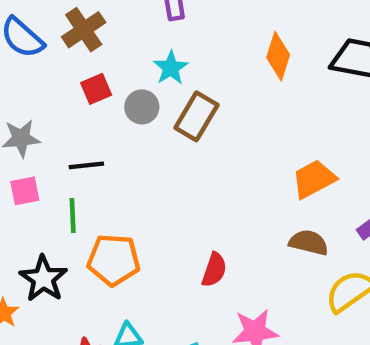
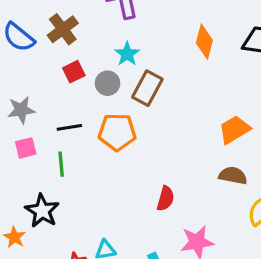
orange pentagon: (114, 260) -> (117, 132), moved

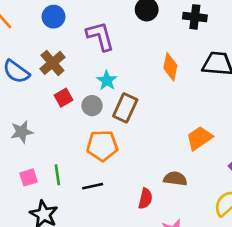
black line: (69, 127) -> (93, 186), moved
pink square: (26, 148) -> (29, 177), moved
brown semicircle: (233, 176) -> (175, 179), moved

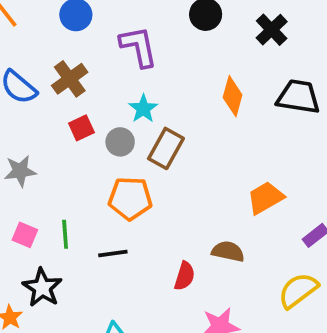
black cross: (195, 17) -> (272, 30), turned 35
pink square: (29, 177) -> (25, 235), turned 36

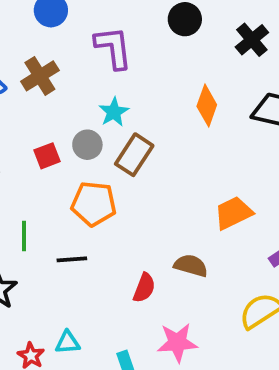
red square: (81, 128) -> (47, 156), moved

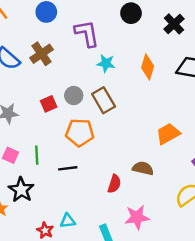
cyan star: (114, 112) -> (106, 63), moved, turned -30
brown rectangle: (134, 155) -> (104, 100), turned -60

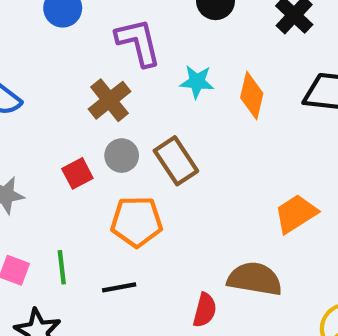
brown cross: (42, 54) -> (110, 100), moved
cyan star: (106, 63) -> (197, 82), moved
brown semicircle: (143, 168) -> (255, 279), size x1.4

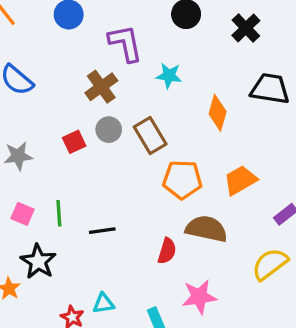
orange diamond: (252, 96) -> (218, 113), moved
orange pentagon: (137, 222) -> (182, 180), moved

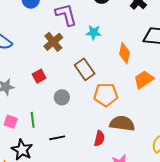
gray circle: (109, 130) -> (62, 97), moved
orange trapezoid: (240, 180) -> (144, 80), moved
black line: (102, 231) -> (57, 138), moved

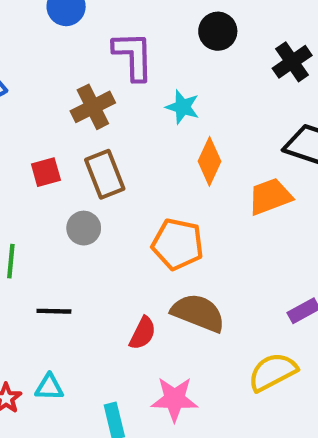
orange diamond: (124, 53) -> (210, 161), moved
brown rectangle: (85, 69) -> (105, 174), moved
orange trapezoid: (144, 80) -> (270, 196), moved

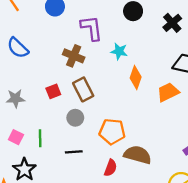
brown cross: (93, 107) -> (74, 56), turned -35
orange pentagon: (178, 244) -> (112, 132), moved
black line: (54, 311) -> (74, 152), moved

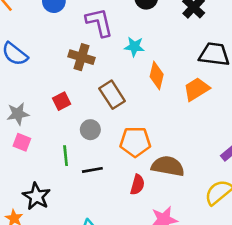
brown rectangle: (83, 89) -> (112, 95), moved
pink square: (16, 137) -> (22, 142), moved
green line: (40, 138) -> (66, 156), moved

